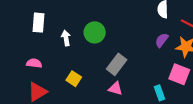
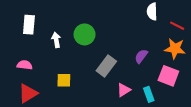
purple semicircle: (162, 40) -> (141, 56), moved
yellow square: (74, 79) -> (64, 80), turned -32
pink triangle: (115, 89) -> (124, 90), moved, turned -48

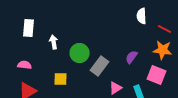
green circle: (85, 34) -> (80, 53), moved

